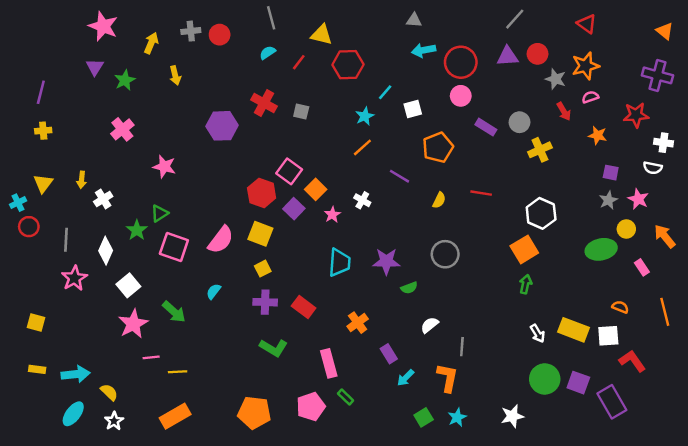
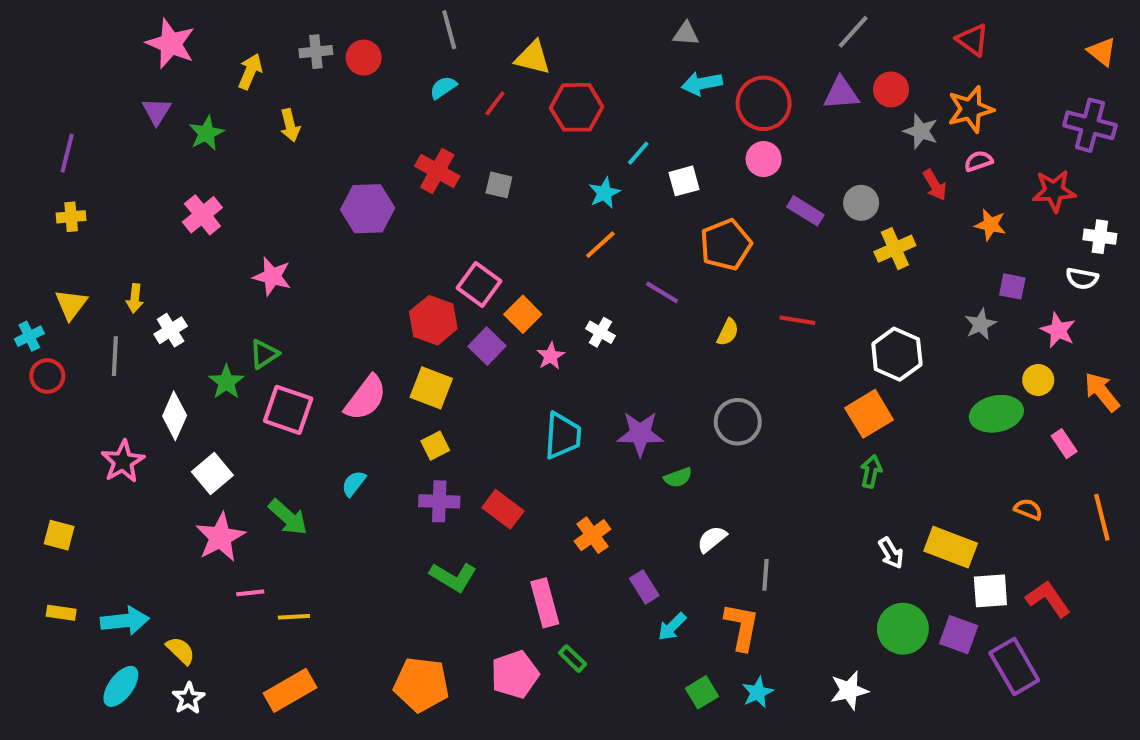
gray star: (608, 200) -> (980, 324), moved
gray line: (66, 240) -> (115, 356), moved
white square: (608, 336) -> (990, 591), moved

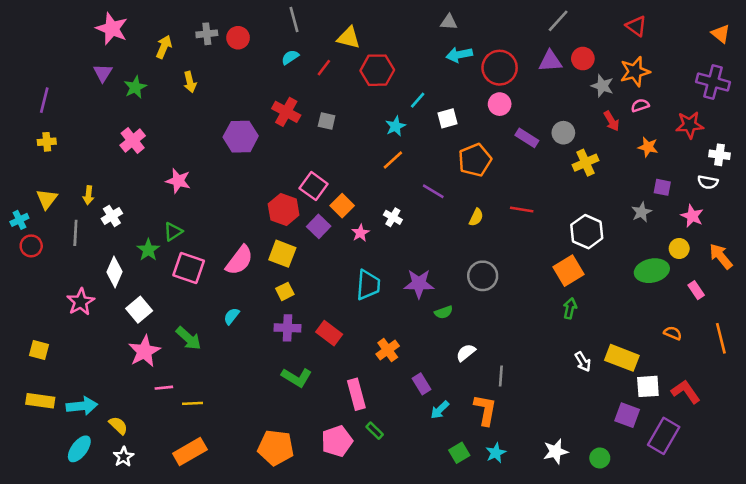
yellow rectangle: (61, 613) -> (40, 401), size x1.5
green circle: (903, 629) -> (600, 458), moved, size x0.6
purple rectangle: (1014, 666) -> (664, 436), turned 60

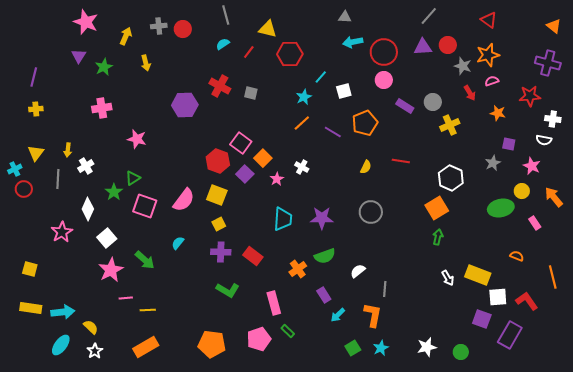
pink cross: (133, 141) -> (102, 108), turned 30
purple line: (433, 191) -> (333, 132), moved
green semicircle: (444, 312) -> (325, 256), moved, size x1.5
orange line: (721, 338) -> (553, 277), moved

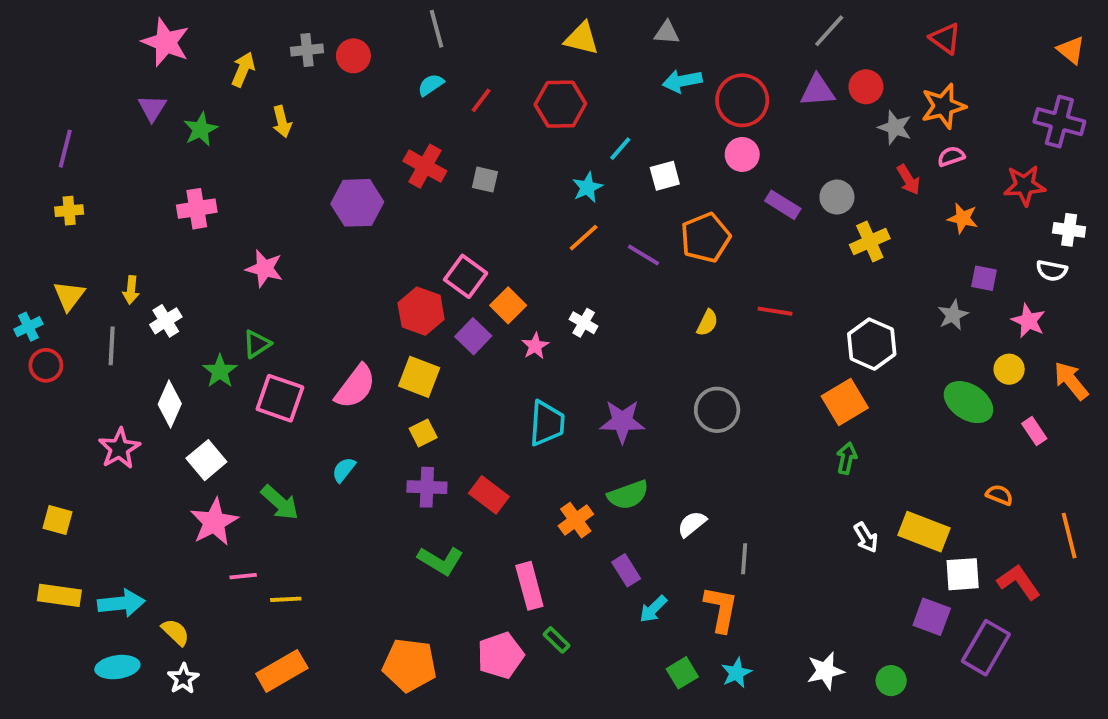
yellow triangle: (268, 29) -> (582, 38), moved
green ellipse: (501, 208) -> (968, 402), turned 45
cyan ellipse: (61, 345) -> (117, 667), turned 45

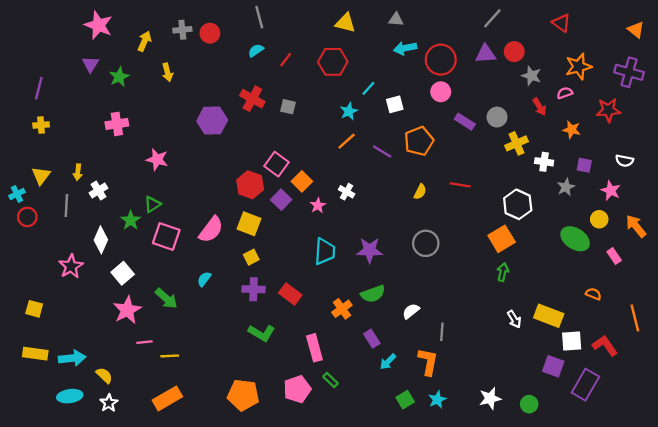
orange star: (943, 106) -> (579, 67), moved
white cross: (1069, 230) -> (544, 162), moved

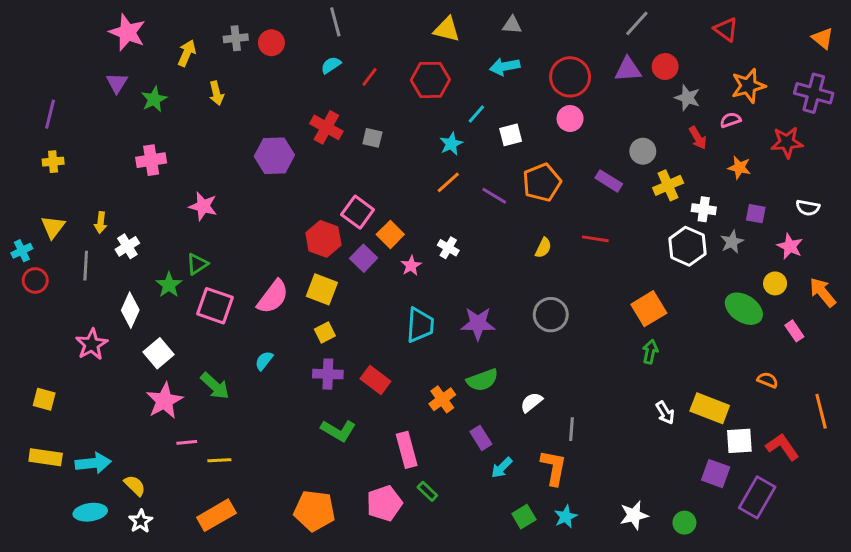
cyan arrow: (405, 48) -> (505, 67), moved
purple rectangle: (465, 122) -> (609, 181), moved
white hexagon: (518, 204) -> (687, 246), moved

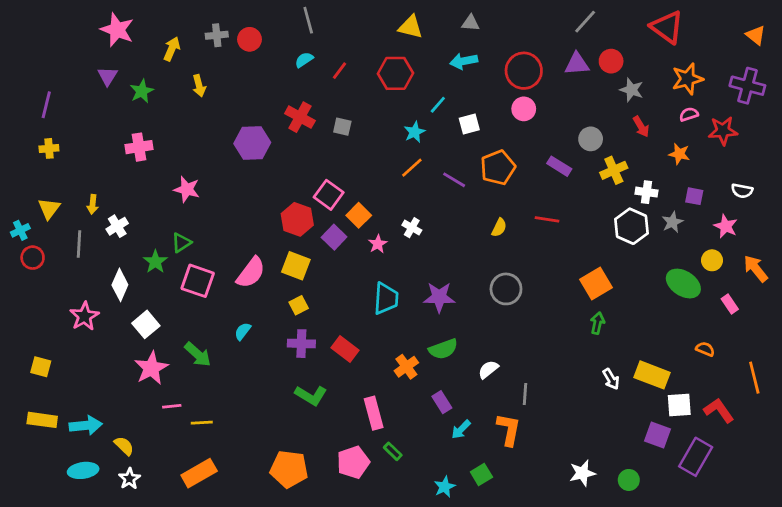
red triangle: (726, 29) -> (667, 27), size x1.5
pink semicircle: (730, 120) -> (689, 114), moved
cyan star: (566, 517) -> (445, 487), moved

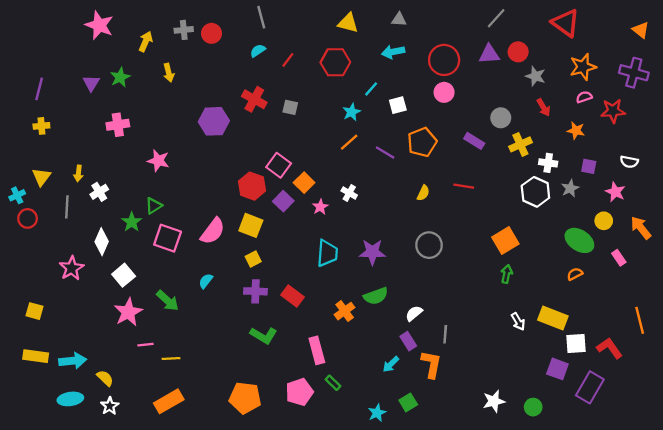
purple triangle: (108, 76) -> (91, 83), moved
orange semicircle: (705, 349) -> (575, 274), moved, turned -49
purple rectangle: (442, 402) -> (408, 341), moved

